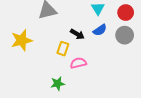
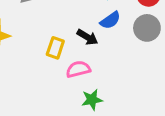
black arrow: (77, 34) -> (87, 37), moved
green star: (58, 84) -> (92, 100), moved

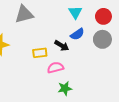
yellow rectangle: (55, 48) -> (40, 53), turned 64

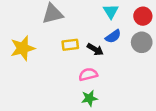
yellow rectangle: (40, 53) -> (70, 45), moved
green star: (65, 88) -> (89, 98), moved

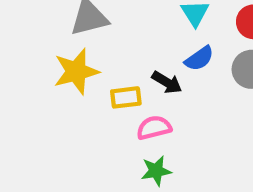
yellow rectangle: (70, 45) -> (126, 97), moved
yellow star: (23, 48) -> (76, 71), moved

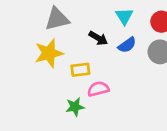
black arrow: (167, 82) -> (98, 38), moved
green star: (156, 171) -> (75, 107), moved

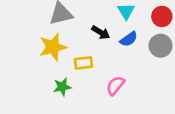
pink semicircle: (98, 89) -> (115, 86), moved, turned -36
green star: (75, 107) -> (62, 87), moved

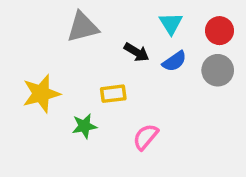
yellow star: (53, 47) -> (41, 94), moved
pink semicircle: (115, 86) -> (146, 137), moved

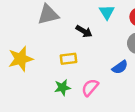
blue semicircle: (174, 61) -> (120, 67), moved
green star: (84, 126) -> (62, 88), moved

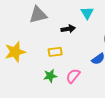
black arrow: (84, 31) -> (68, 29), turned -40

